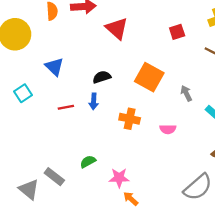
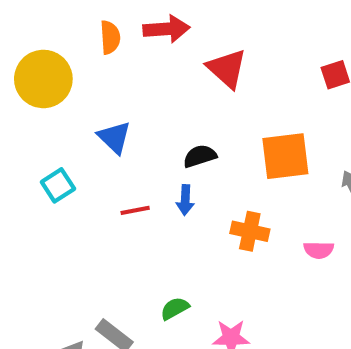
orange square: (149, 77) -> (285, 156), turned -36

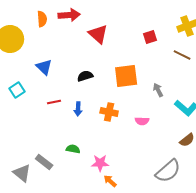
blue arrow: (185, 200) -> (78, 109), moved
green semicircle: (175, 308) -> (73, 149), turned 40

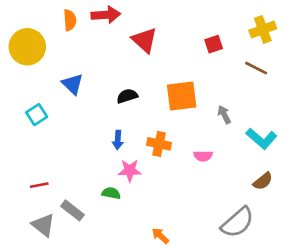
red line: (54, 102) -> (39, 185), moved
pink star: (100, 163) -> (130, 171), moved

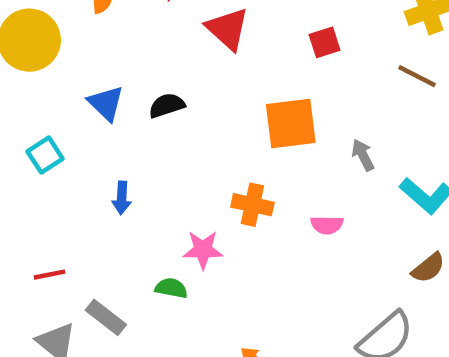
red square: (214, 44) -> (325, 42), moved
black semicircle: (127, 96) -> (167, 105), moved
blue arrow: (118, 140) -> (122, 198), moved

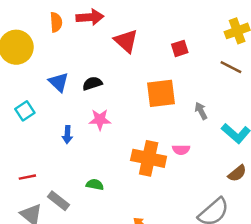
orange cross: (252, 205) -> (149, 158), moved, size x1.5
pink star: (203, 250) -> (100, 120), moved

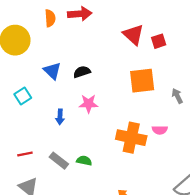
red triangle: (126, 41) -> (133, 35), moved
gray rectangle: (59, 201) -> (59, 161), moved

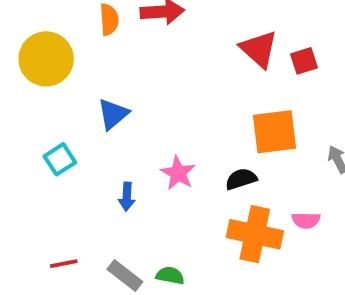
blue triangle: (52, 71) -> (113, 114), turned 36
black semicircle: (82, 72) -> (241, 179), moved
pink star: (88, 104) -> (178, 173), turned 30

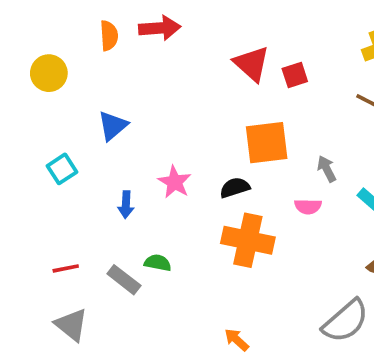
yellow circle: (46, 59) -> (49, 73), size x0.7
pink semicircle: (306, 220) -> (308, 206), moved
green semicircle: (170, 275) -> (158, 263), moved

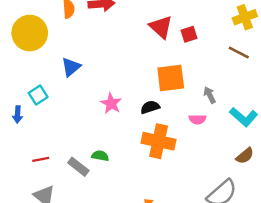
yellow circle: (49, 73) -> (30, 33), size x1.5
blue arrow: (126, 205) -> (18, 114), moved

